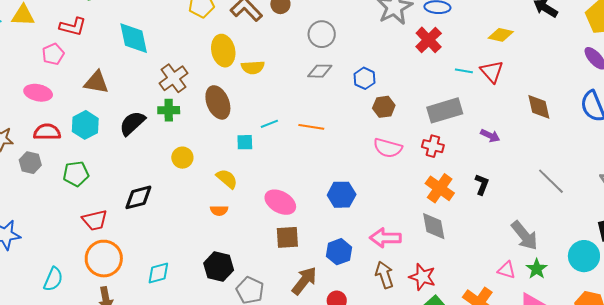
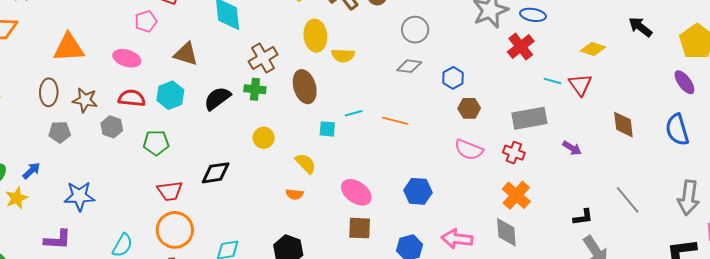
black L-shape: (482, 184) -> (583, 217), moved, turned 55

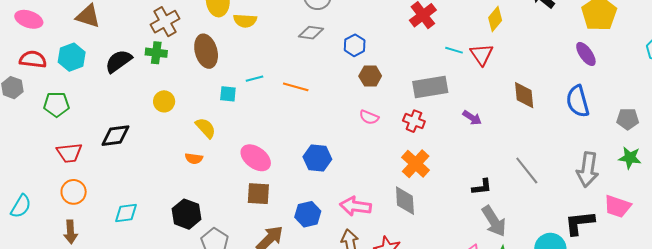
yellow diamond: (593, 49) -> (495, 19), turned -70
pink semicircle: (469, 150) -> (369, 117), size x0.7
orange circle: (175, 230) -> (74, 192), size x0.7

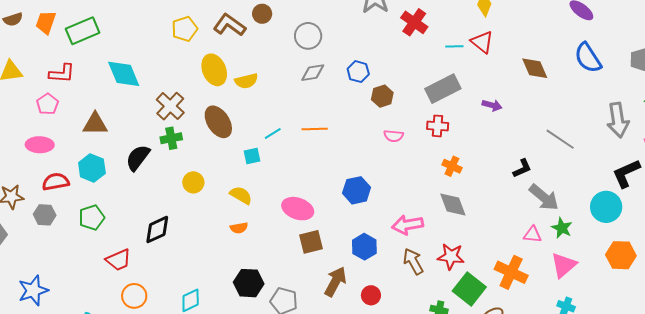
orange cross: (416, 164) -> (452, 166), size x0.7

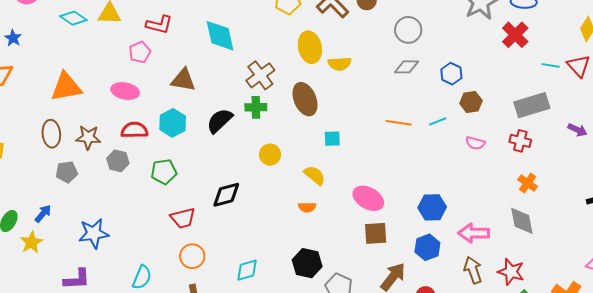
cyan line: (273, 134) -> (438, 121), moved
blue hexagon: (357, 190) -> (432, 207), moved

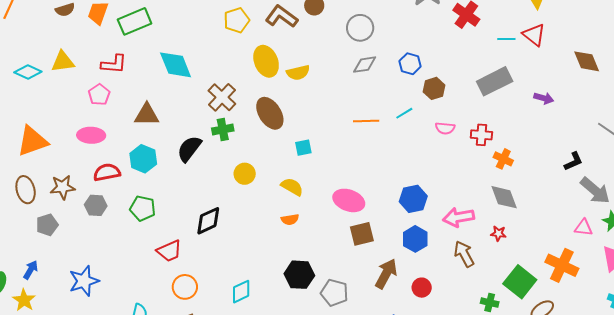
red cross: (520, 141) -> (481, 135), moved
green pentagon: (164, 172) -> (143, 208), turned 30
red star: (511, 272) -> (498, 233), moved, size x0.6

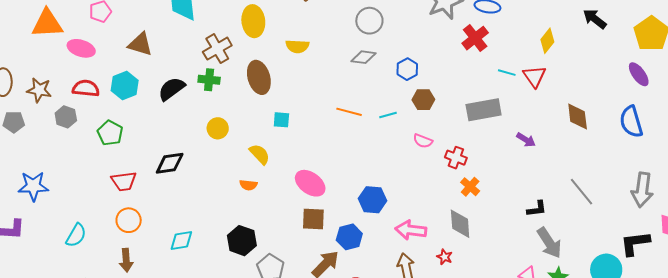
yellow ellipse: (266, 61) -> (253, 21), moved
orange triangle: (32, 141) -> (47, 24), moved
blue hexagon: (415, 239) -> (349, 237), moved

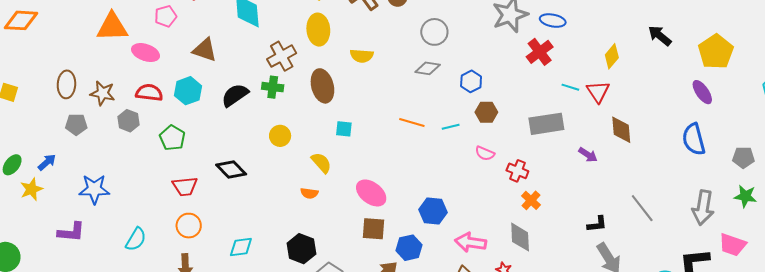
brown diamond: (578, 116) -> (621, 130), moved
black diamond: (170, 163) -> (231, 170), turned 52

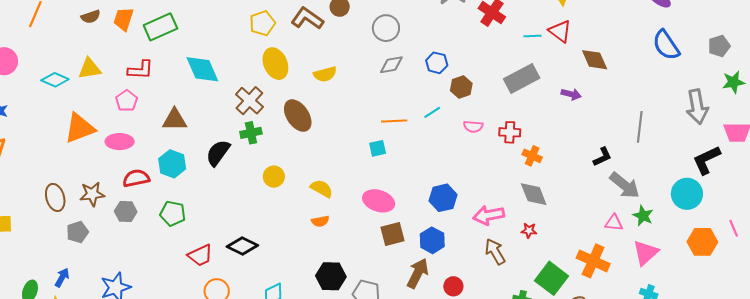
cyan square: (344, 129) -> (378, 148), moved
black diamond: (231, 170) -> (242, 246), moved
gray line: (642, 208) -> (640, 127), turned 64

